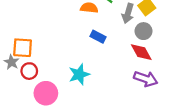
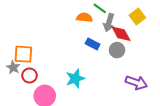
gray arrow: (128, 13) -> (109, 23), moved
gray circle: (143, 31) -> (117, 50), moved
red diamond: (141, 52) -> (121, 34), moved

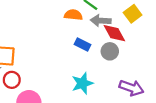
gray arrow: (109, 23) -> (101, 21), turned 78
cyan star: (75, 79) -> (82, 83), moved

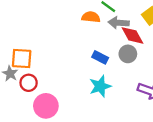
blue rectangle: (82, 45) -> (100, 57), moved

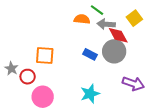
gray circle: (128, 54) -> (114, 51), size x1.5
orange square: (22, 59) -> (45, 55), moved
cyan star: (100, 86) -> (90, 94), moved

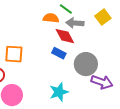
red diamond: (118, 35) -> (65, 36), moved
gray circle: (114, 51) -> (86, 64), moved

